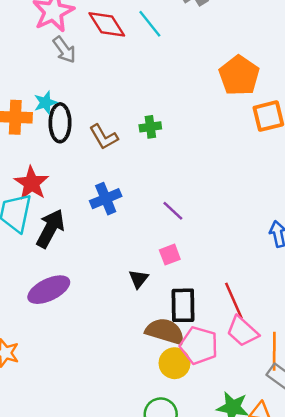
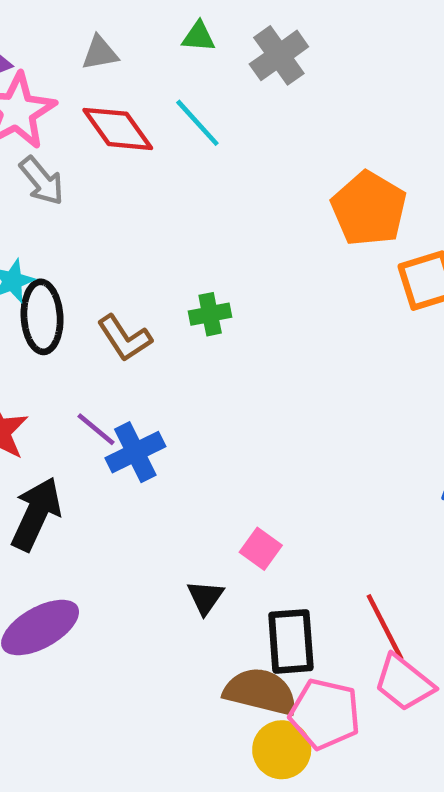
purple line: (173, 211) -> (96, 429), moved
pink square: (170, 255) -> (261, 549), turned -30

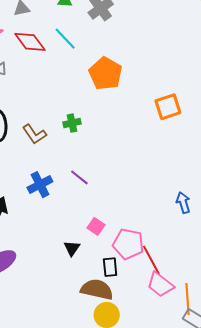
orange pentagon: (369, 209) -> (105, 74), moved
purple line: (96, 429) -> (79, 177), moved
black rectangle: (291, 641) -> (110, 267), size x0.7
pink pentagon: (325, 714) -> (128, 244), moved

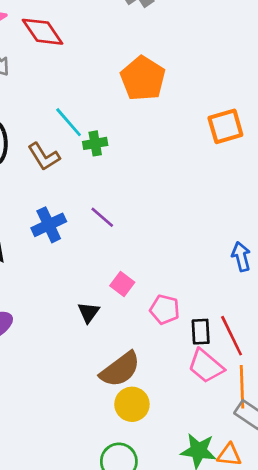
cyan line: (65, 39) -> (69, 122), moved
pink pentagon: (128, 244) -> (165, 310), size x0.7
red line: (151, 260) -> (232, 336), moved
black rectangle: (110, 267) -> (201, 332), moved
brown semicircle: (97, 289) -> (120, 369), turned 128

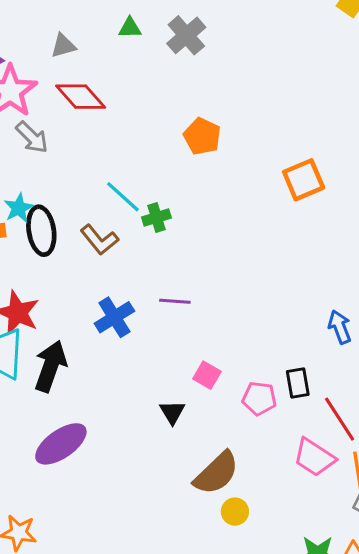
orange pentagon: (143, 78) -> (202, 136), size x0.7
purple line: (102, 217) -> (175, 301), turned -30
black rectangle: (201, 332) -> (298, 383), moved
yellow circle: (132, 404) -> (235, 512), size x0.7

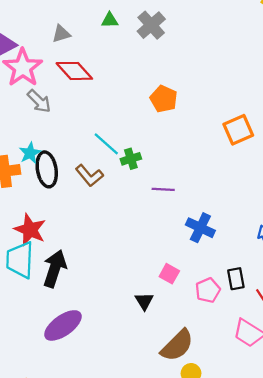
purple line: (175, 301) -> (163, 189), moved
blue cross: (114, 317) -> (200, 228), moved, turned -32
pink pentagon: (259, 398) -> (208, 290), turned -30

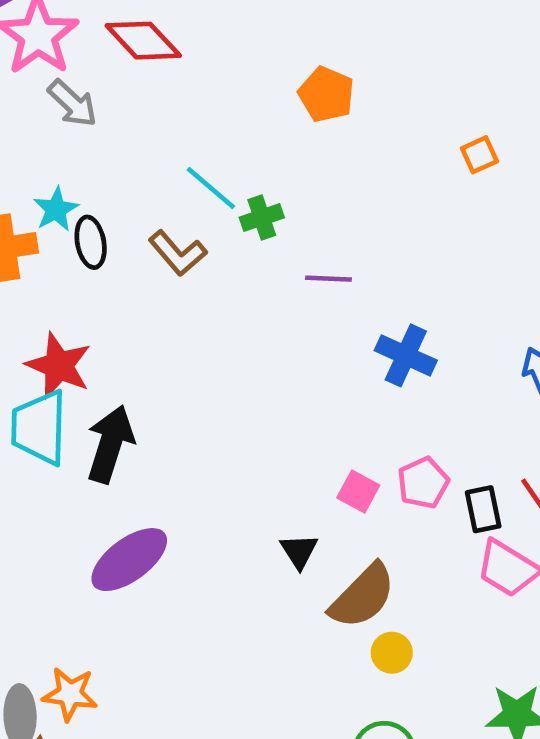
orange square: (238, 130) -> (479, 155), size x0.6
black ellipse: (47, 169) -> (91, 242), size x0.7
pink square: (169, 274) -> (358, 491), moved
black rectangle: (236, 279) -> (483, 509), moved
black triangle: (144, 301) -> (299, 551), moved

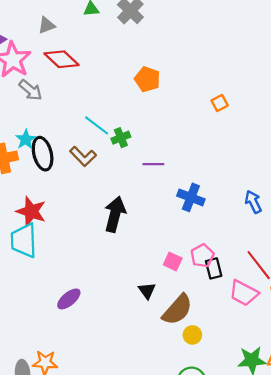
black ellipse: (91, 242) -> (43, 154), size x1.4
black arrow: (110, 444) -> (115, 214), moved
black rectangle: (483, 509) -> (214, 268), moved
purple ellipse: (129, 560) -> (69, 299), size x0.7

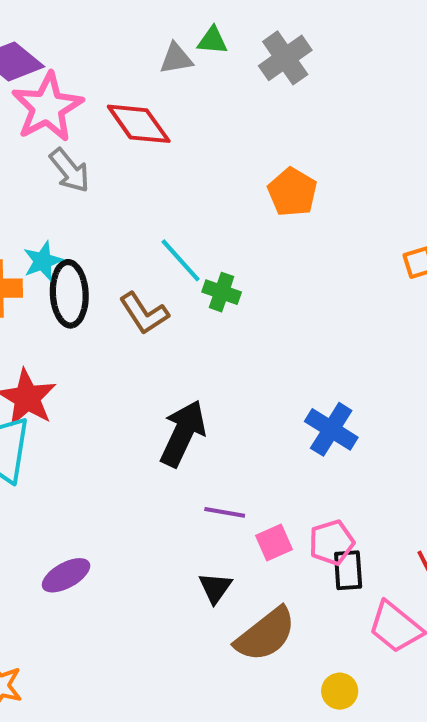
gray triangle: (47, 25) -> (176, 59), moved
green cross: (121, 138) -> (222, 292), turned 30
purple line: (153, 164) -> (225, 512), moved
pink square: (173, 261) -> (274, 543), turned 30
yellow circle: (192, 335) -> (340, 691), moved

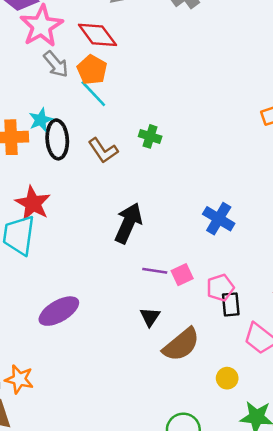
orange pentagon: (292, 192) -> (92, 70), moved
cyan line: (181, 260) -> (93, 94), moved
pink square: (274, 543) -> (182, 275), moved
purple ellipse: (66, 575) -> (59, 311), size x1.4

